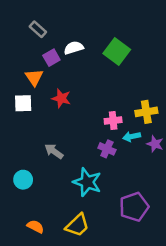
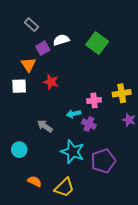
cyan arrow: (132, 137) -> (74, 114), moved
purple pentagon: (134, 207) -> (103, 161), moved
orange semicircle: (35, 226) -> (35, 181), moved

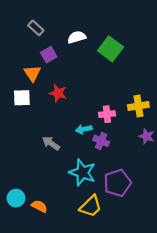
white semicircle: (61, 40) -> (77, 37), moved
cyan circle: (19, 150) -> (16, 198), moved
yellow trapezoid: (64, 188) -> (91, 206), moved

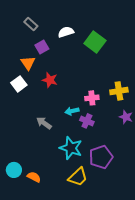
white square: (22, 98) -> (19, 84), turned -35

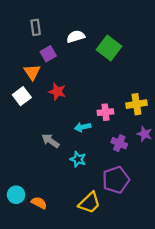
gray rectangle: (31, 24) -> (36, 27), turned 40
purple cross: (87, 121) -> (119, 143), moved
cyan star: (71, 148) -> (78, 159), moved, size x0.6

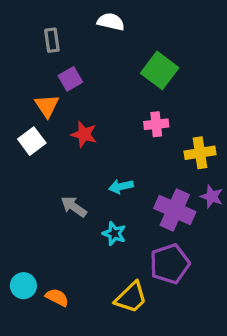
white semicircle: (76, 37) -> (111, 22), moved, turned 30
pink cross: (105, 112) -> (156, 124), moved
purple cross: (119, 143) -> (175, 210), size x1.6

